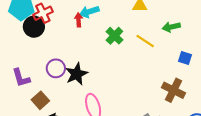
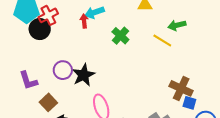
yellow line: (145, 41) -> (162, 41), moved
blue square: (185, 58) -> (189, 103), moved

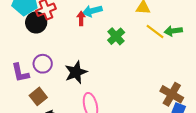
yellow line: (162, 41) -> (155, 31), moved
purple circle: (63, 70) -> (43, 64), moved

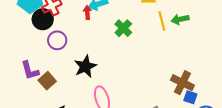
yellow line: (155, 31) -> (162, 21), turned 42
purple circle: (43, 64) -> (57, 40), moved
brown square: (38, 96) -> (47, 81), moved

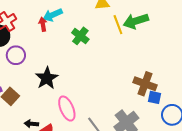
green arrow: (180, 19) -> (136, 21), size x1.4

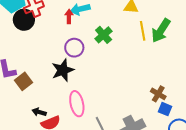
green arrow: (136, 21) -> (161, 31), turned -50
purple circle: (16, 55) -> (74, 48), moved
brown cross: (145, 84) -> (158, 94), size x0.7

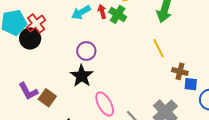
red arrow: (69, 16) -> (102, 11), moved
yellow line: (143, 31) -> (159, 48), moved
green cross: (104, 35) -> (118, 14), moved

